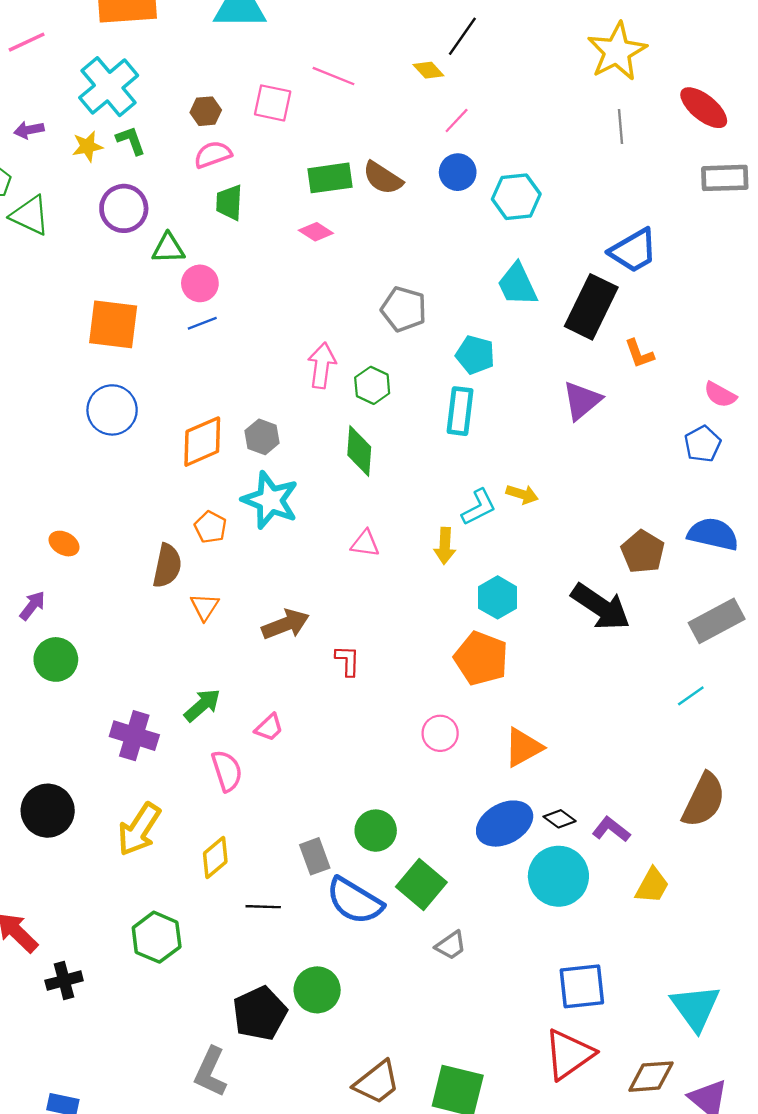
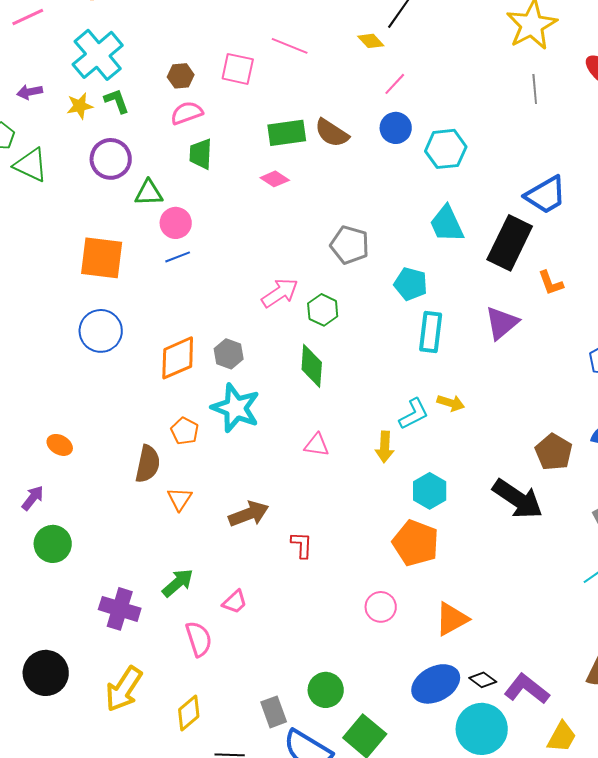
pink arrow: (322, 365) -> (280, 293), turned 48
cyan rectangle: (460, 411) -> (431, 332), moved
purple L-shape: (611, 829) -> (527, 689), size x1.4

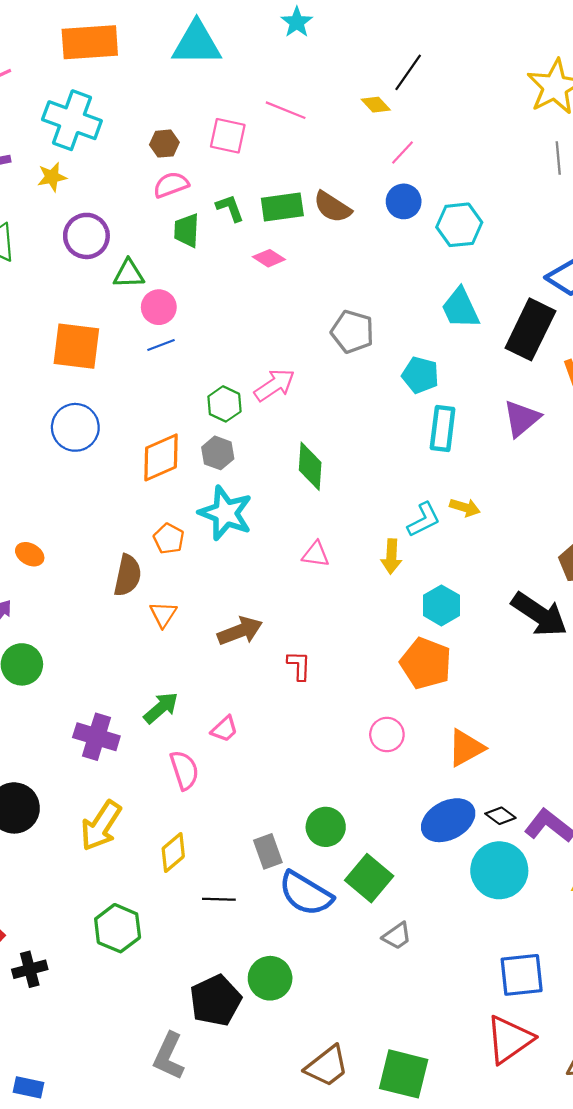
cyan cross: (98, 55) -> (72, 120), turned -30
green L-shape: (117, 101) -> (230, 208), moved
green hexagon: (323, 310) -> (224, 404), moved

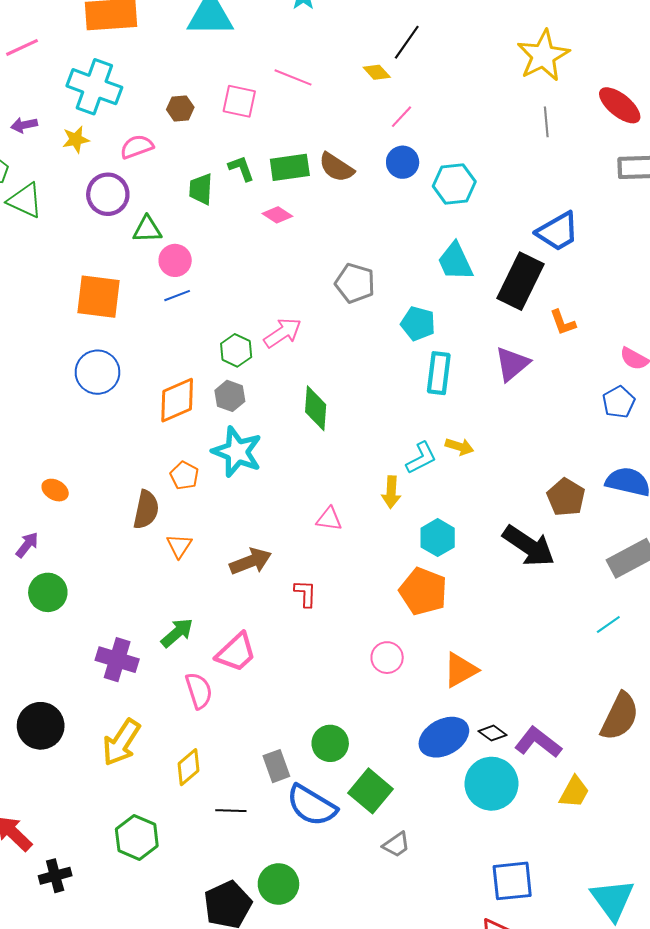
pink semicircle: (171, 185) -> (137, 147), moved
pink triangle: (316, 554) -> (329, 519), moved
pink trapezoid: (224, 729) -> (236, 652), size x1.6

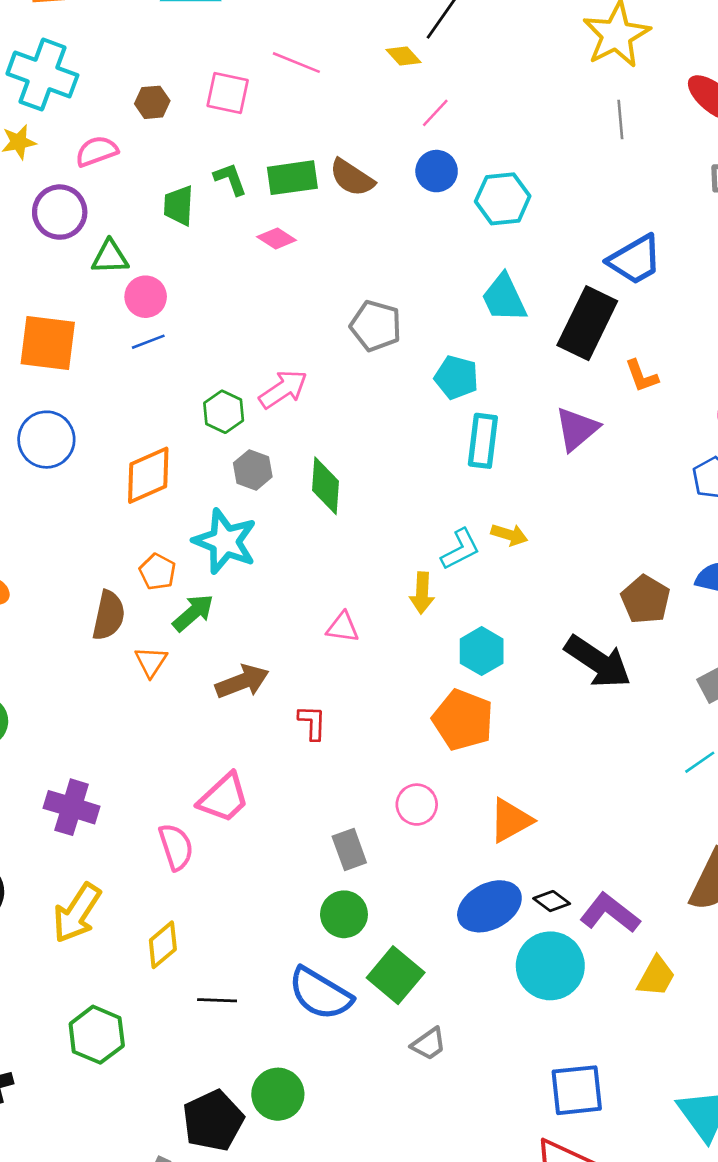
gray hexagon: (230, 396) -> (253, 470), moved
green arrow: (177, 633) -> (193, 613), moved
gray rectangle: (276, 766) -> (349, 849), moved

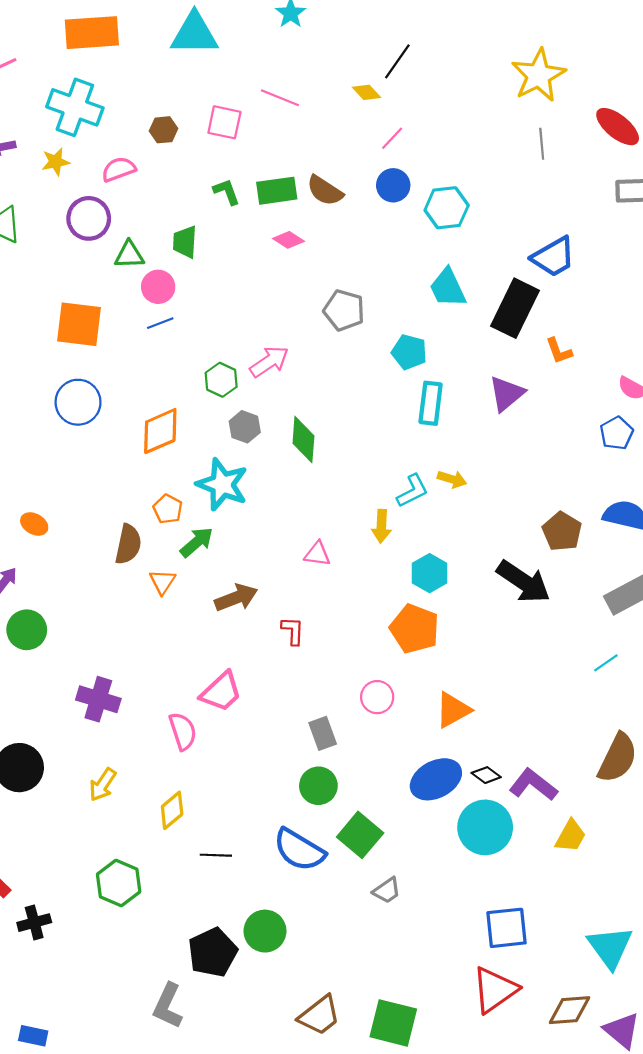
green trapezoid: (179, 205) -> (185, 242), moved
pink diamond: (277, 238) -> (288, 240), moved
yellow arrow: (77, 913) -> (103, 785), size x0.7

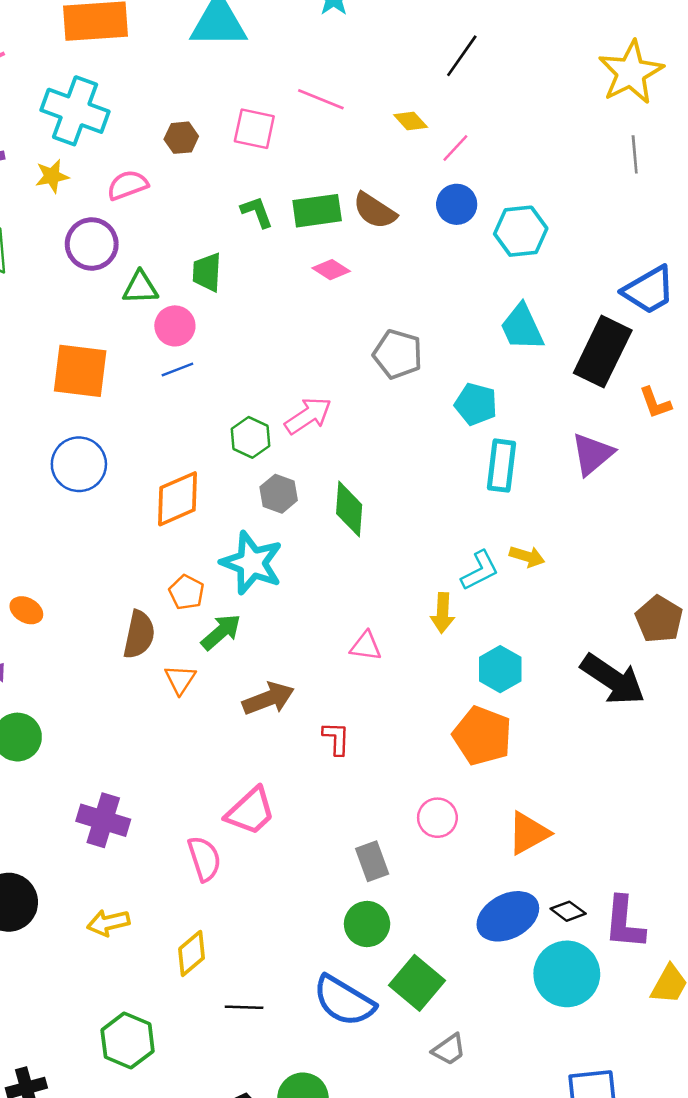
yellow diamond: (366, 92) -> (411, 121), moved
yellow arrow: (103, 785) -> (108, 923), turned 44
purple L-shape: (533, 785) -> (624, 923), turned -123

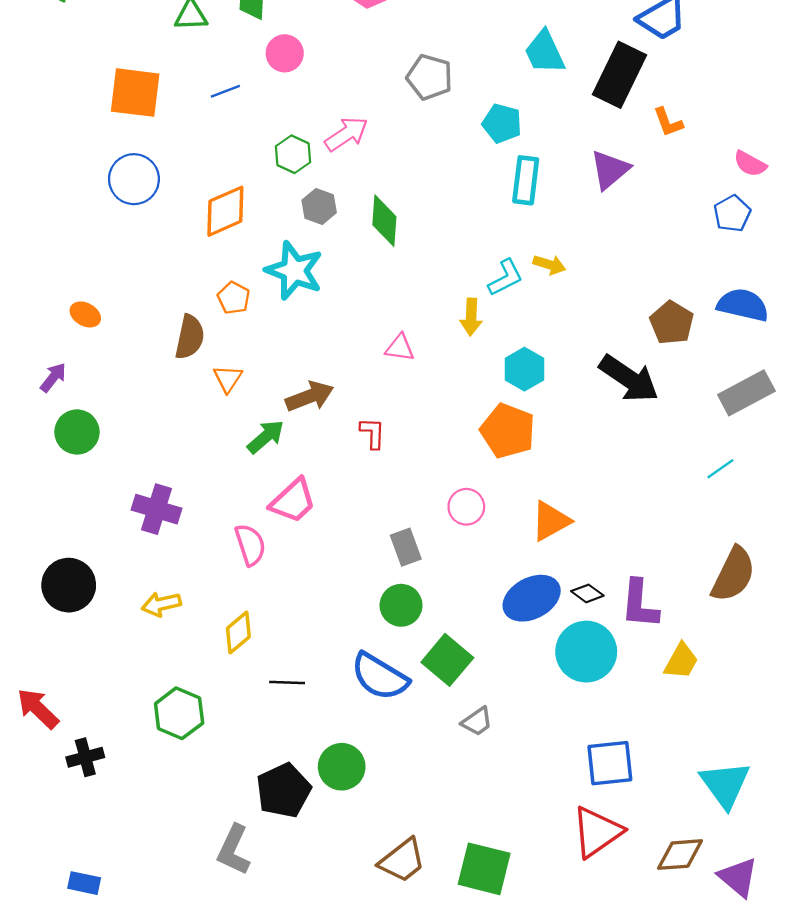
pink circle: (175, 326) -> (285, 53), moved
green arrow: (221, 632) -> (266, 437), moved

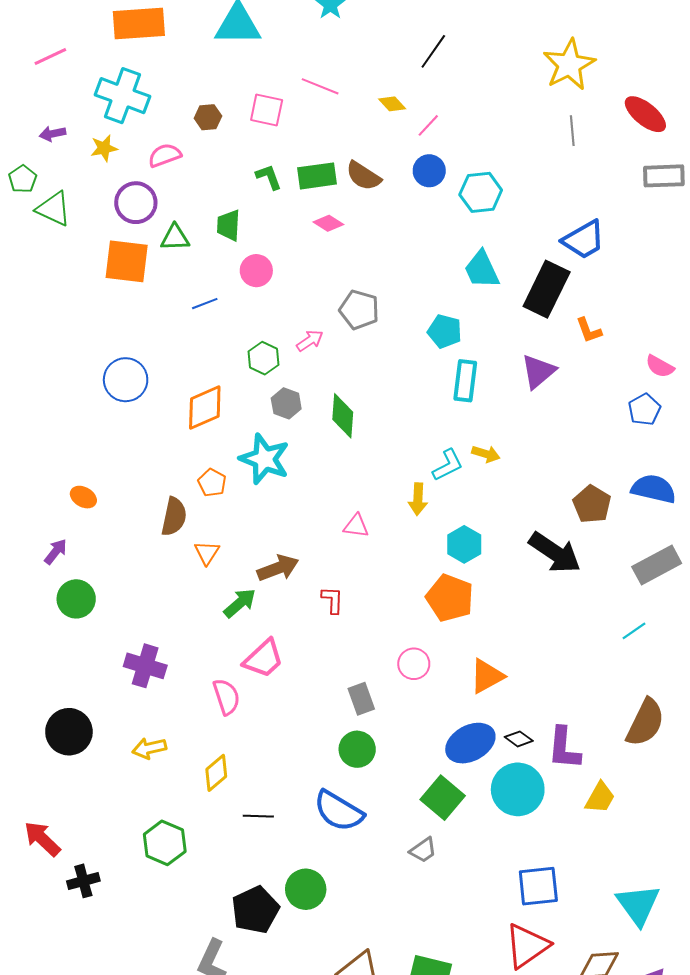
gray pentagon: (430, 77) -> (359, 310), moved
orange square: (135, 93) -> (127, 261), moved
pink arrow: (346, 134) -> (310, 341), size x0.7
green square: (447, 660) -> (443, 798), moved

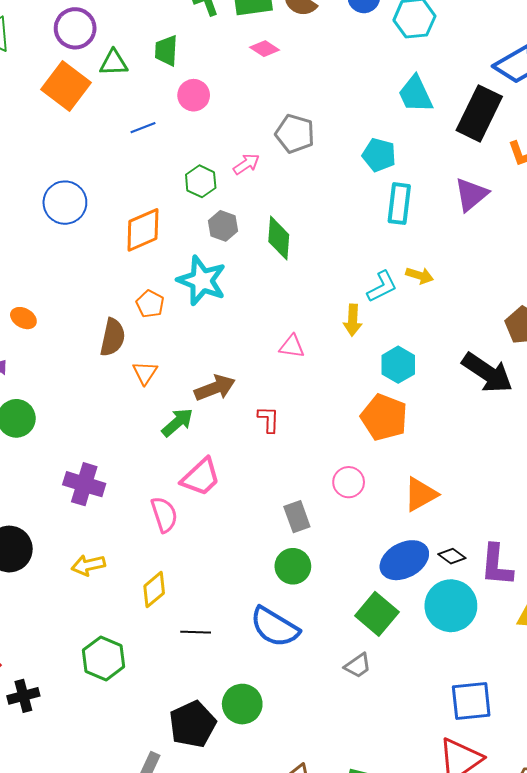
orange square: (127, 261) -> (66, 86), turned 30

